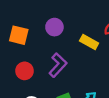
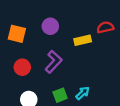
yellow rectangle: (89, 42) -> (83, 40), turned -42

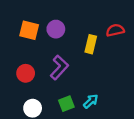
orange square: (17, 34) -> (29, 30), moved
yellow rectangle: (83, 40) -> (91, 44), turned -63

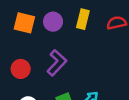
yellow rectangle: (91, 44) -> (83, 19), moved

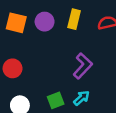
purple L-shape: (57, 63) -> (83, 66), moved

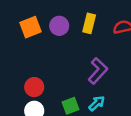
orange square: (16, 23) -> (30, 27), turned -35
red circle: (13, 68) -> (34, 87), moved

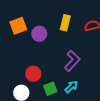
purple circle: (59, 26) -> (39, 34), moved
red circle: (34, 87) -> (33, 74), moved

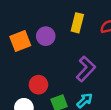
orange square: (18, 26) -> (20, 41), moved

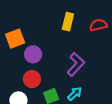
purple circle: (46, 36) -> (33, 54), moved

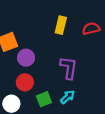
purple L-shape: (76, 64) -> (69, 68), turned -35

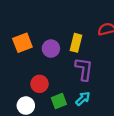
yellow rectangle: (61, 25) -> (76, 43), moved
purple circle: (26, 58) -> (51, 49), moved

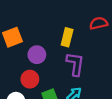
purple circle: (51, 49) -> (37, 55), moved

